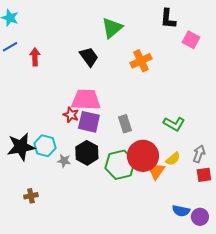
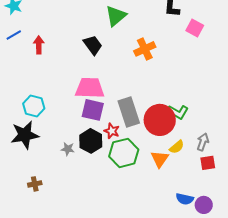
red star: (71, 115) -> (112, 131), moved
gray rectangle: (125, 124) -> (129, 112), size x1.6
cyan hexagon: (45, 146) -> (34, 106), moved
red circle: (143, 156) -> (160, 120), moved

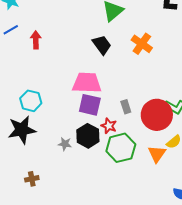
black trapezoid: (93, 45) -> (102, 45), moved
orange cross: (145, 49) -> (142, 44), turned -30
gray rectangle: (129, 112) -> (126, 107), size x0.5

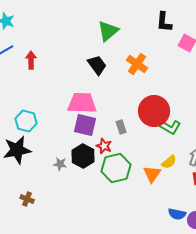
red circle: (157, 115) -> (154, 111), moved
brown cross: (32, 179) -> (27, 199), turned 32

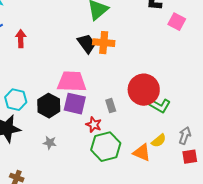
orange cross: (137, 64) -> (104, 43), moved, turned -30
black hexagon: (83, 156) -> (49, 106), moved
orange triangle: (152, 174) -> (142, 153), turned -42

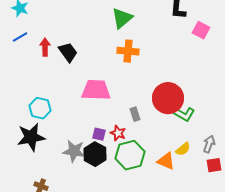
black trapezoid: (87, 44) -> (68, 52), moved
purple square: (75, 104) -> (99, 134), moved, size x0.6
black hexagon: (49, 106) -> (95, 154), moved
gray star: (50, 143) -> (74, 151), size x1.6

